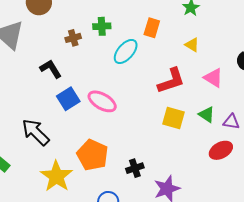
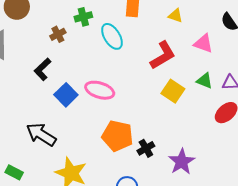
cyan ellipse: (126, 51) -> (112, 36), turned -60
black L-shape: (51, 69) -> (42, 69), turned -90
yellow square: (173, 118) -> (173, 91), turned 30
orange pentagon: (93, 155) -> (117, 136), moved

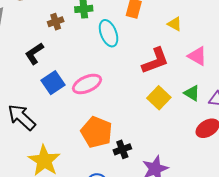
pink ellipse: (100, 90) -> (87, 84), turned -52

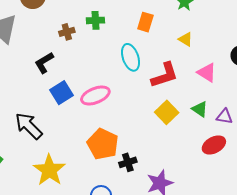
cyan ellipse: (109, 33) -> (131, 57), moved

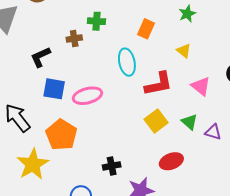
brown cross: (67, 32) -> (74, 39), moved
blue square: (62, 93) -> (54, 89), turned 35
orange pentagon: (103, 144) -> (61, 135), moved
red ellipse: (214, 145) -> (171, 161), moved

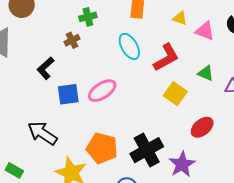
pink triangle: (201, 86) -> (205, 31), moved
green triangle: (189, 122) -> (206, 73), moved
orange pentagon: (61, 135) -> (102, 148), moved
black cross: (112, 166) -> (147, 150), size x1.8

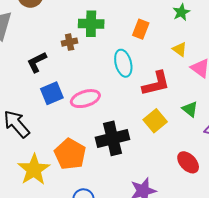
green cross: (88, 17) -> (91, 24), size x1.4
blue square: (68, 94) -> (52, 93), turned -30
red ellipse: (202, 127) -> (188, 162), moved, turned 70
black cross: (147, 150) -> (113, 138), moved

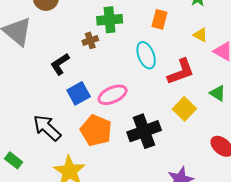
orange pentagon: (70, 154) -> (96, 131), moved

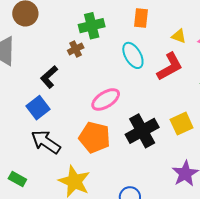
yellow triangle: (200, 35) -> (179, 36), moved
blue square: (79, 93) -> (38, 108), moved
yellow square: (184, 109) -> (182, 124), moved, turned 30

